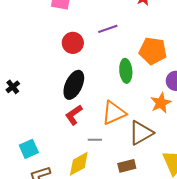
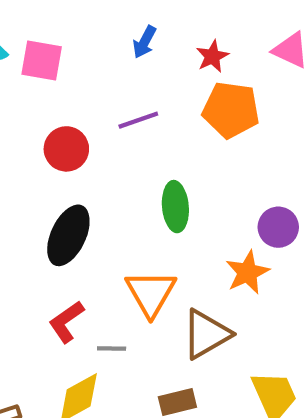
orange pentagon: (153, 51) -> (231, 110), moved
orange triangle: (114, 113) -> (151, 293), turned -36
red L-shape: (74, 115) -> (66, 322), moved

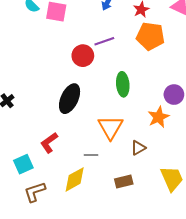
red circle: (66, 149) -> (83, 56), moved
red L-shape: (66, 322) -> (49, 143), moved
brown triangle: (206, 334) -> (138, 148), size x0.6

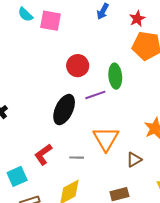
purple line: (104, 41) -> (95, 95), moved
green ellipse: (123, 84) -> (115, 76), moved
gray line: (91, 155) -> (77, 158), moved

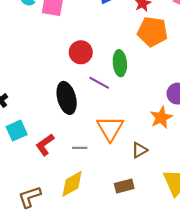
purple line: (95, 95) -> (99, 83), turned 48
black ellipse: (64, 110) -> (67, 98), turned -40
cyan square: (17, 176) -> (17, 131), moved

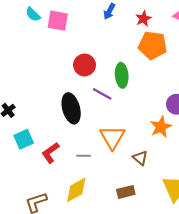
brown triangle: (139, 150) -> (140, 158), turned -49

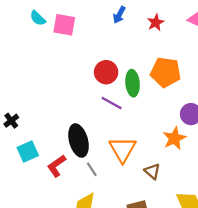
orange pentagon: (153, 45) -> (166, 72), moved
red circle: (85, 65) -> (106, 72), moved
black ellipse: (71, 108) -> (79, 141), moved
gray line: (83, 156) -> (92, 169), turned 56

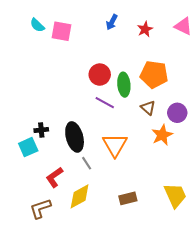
black cross: (11, 121) -> (41, 130), moved, turned 32
red L-shape: (56, 166) -> (54, 177), moved
brown triangle: (152, 171) -> (148, 108), moved

